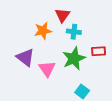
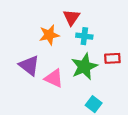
pink triangle: (47, 69) -> (54, 78), turned -30

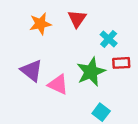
orange star: (49, 35) -> (40, 24), moved
cyan cross: (84, 36) -> (109, 39), moved, turned 35

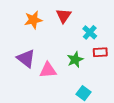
green star: (91, 72) -> (75, 60), size x0.7
pink triangle: (58, 84) -> (48, 70), turned -30

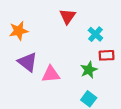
orange star: (33, 20) -> (19, 31), moved
green star: (75, 60) -> (89, 70), moved

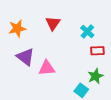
red triangle: (68, 16) -> (53, 23), moved
green star: (89, 70) -> (95, 76), moved

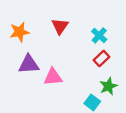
red rectangle: (97, 51) -> (102, 59), moved, turned -40
purple triangle: (25, 57) -> (29, 64), turned -42

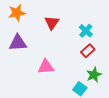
orange star: (20, 32) -> (17, 13), moved
purple triangle: (29, 64) -> (18, 43), moved

